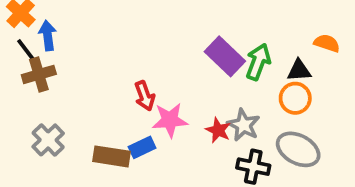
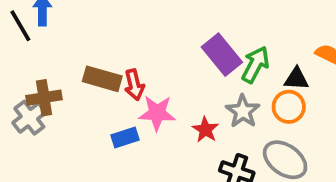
brown cross: (39, 74) -> (44, 98), moved
gray star: (244, 125) -> (243, 111), moved
brown rectangle: (111, 156) -> (102, 79), moved

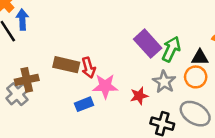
red star: (205, 130) -> (139, 96), turned 30

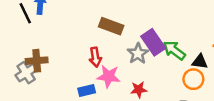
green arrow: (171, 49) -> (174, 50), turned -85
brown rectangle: (66, 65) -> (111, 26), moved
gray star: (164, 82) -> (138, 54), moved

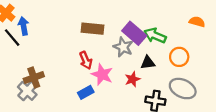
black triangle: (200, 62) -> (148, 63), moved
pink star: (109, 76) -> (102, 75), turned 30

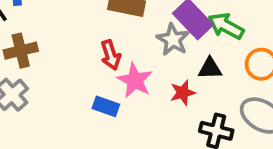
brown cross: (34, 78) -> (21, 51), moved
blue rectangle: (86, 92) -> (106, 106), turned 42

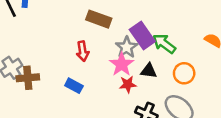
brown cross: (21, 51) -> (28, 78), moved
pink star: (135, 80) -> (122, 64), moved

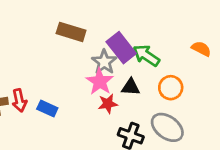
red arrow: (83, 51) -> (19, 100), moved

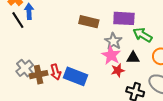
purple rectangle: (121, 48) -> (124, 18), moved, turned -45
blue rectangle: (47, 109) -> (76, 76), size x1.6

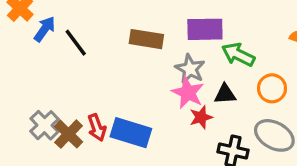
blue arrow: (29, 11) -> (45, 29), turned 42
black line: (18, 20) -> (76, 43), moved
brown cross: (39, 75) -> (69, 134), turned -30

